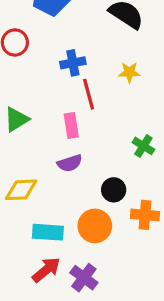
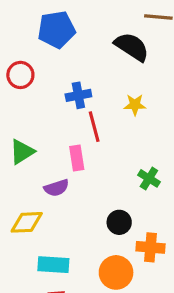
purple semicircle: (70, 163) -> (56, 188), moved
orange circle: (95, 226) -> (116, 272), moved

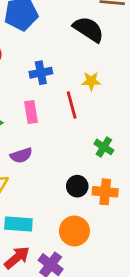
red line: (94, 127) -> (72, 105), moved
pink rectangle: (77, 158) -> (31, 112), moved
orange cross: (151, 247) -> (105, 192), moved

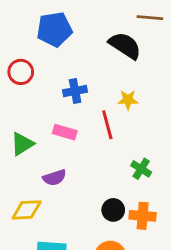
pink rectangle: (31, 112) -> (65, 132), turned -65

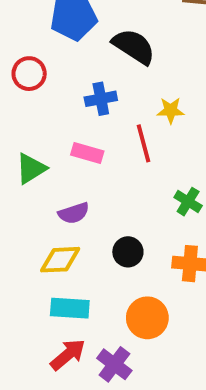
black semicircle: (125, 46) -> (134, 46), moved
yellow diamond: (27, 210) -> (60, 260), moved
black circle: (113, 210) -> (128, 252), moved

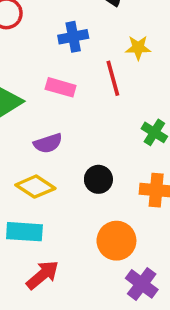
yellow diamond: (60, 260) -> (35, 187), turned 36
cyan rectangle: (70, 308) -> (24, 232), moved
purple cross: (114, 364) -> (142, 284), moved

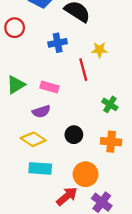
pink rectangle: (61, 87) -> (49, 87), moved
cyan rectangle: (24, 232) -> (40, 168), moved
red arrow: (43, 275) -> (67, 196), moved

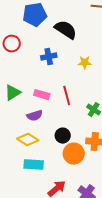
red line: (83, 70) -> (67, 96), moved
orange circle: (86, 174) -> (74, 154), moved

